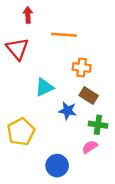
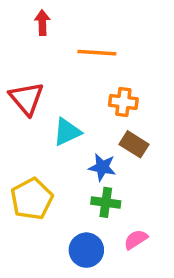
red triangle: (17, 49) -> (26, 98), moved
green cross: (98, 125) -> (106, 202), moved
pink semicircle: (90, 147) -> (136, 239), moved

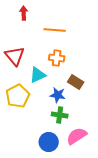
orange cross: (123, 102) -> (57, 58), moved
yellow pentagon: (32, 199) -> (18, 96), moved
pink semicircle: (136, 239) -> (77, 136), size x1.5

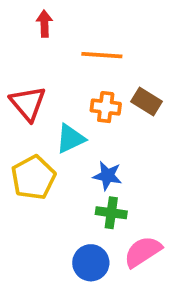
brown rectangle: (76, 82) -> (146, 102), moved

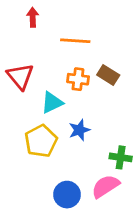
blue star: (108, 176) -> (79, 130), turned -30
yellow pentagon: (33, 178) -> (41, 141), moved
green cross: (111, 213) -> (121, 157), moved

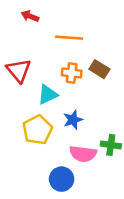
red arrow: (33, 17) -> (30, 16), turned -66
pink semicircle: (105, 186) -> (83, 154), moved, turned -140

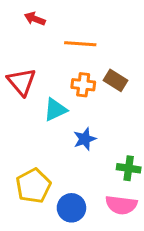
yellow pentagon: (38, 130) -> (33, 186), moved
pink semicircle: (83, 154) -> (121, 205), moved

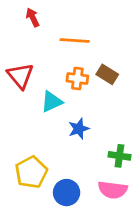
red arrow: (35, 19) -> (33, 17), turned 42

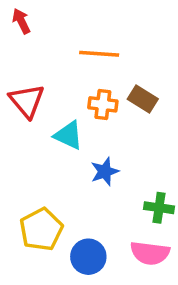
red arrow: (33, 17) -> (21, 21), moved
cyan triangle: (52, 102) -> (68, 135), turned 50

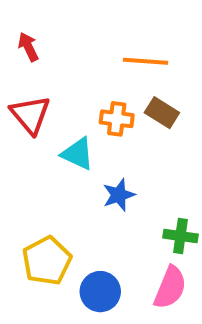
red arrow: (21, 21) -> (28, 47), moved
orange line: (99, 54) -> (146, 61), moved
pink semicircle: (150, 253) -> (170, 287), turned -75

